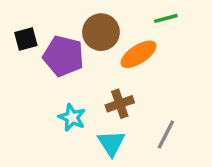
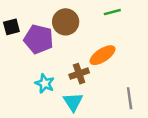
orange ellipse: (139, 54) -> (102, 55), moved
gray line: (166, 135) -> (130, 98), moved, turned -35

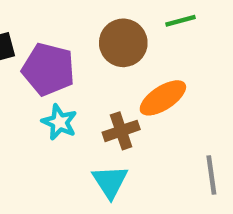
brown circle: (66, 22) -> (123, 43), moved
cyan star: (45, 83) -> (59, 122), moved

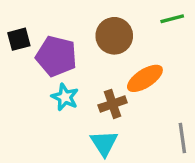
green line: (181, 21) -> (172, 19), moved

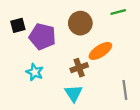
cyan star: (65, 97) -> (35, 72), moved

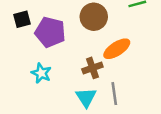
gray line: (125, 90) -> (114, 94), moved

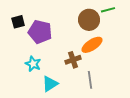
brown circle: (94, 17) -> (89, 20), moved
cyan triangle: (86, 97) -> (50, 84), moved, turned 30

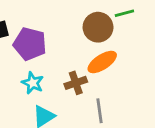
cyan star: (33, 64) -> (33, 83), moved

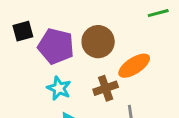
brown circle: (98, 27) -> (98, 42), moved

